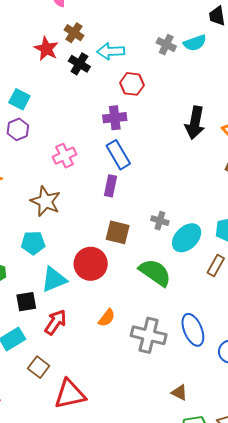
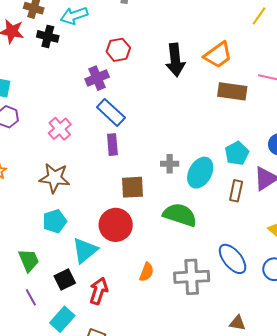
red hexagon: (132, 84) -> (118, 50), moved

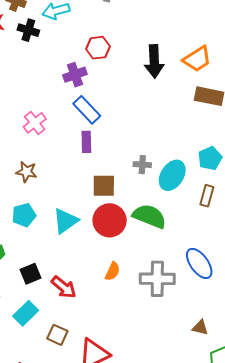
brown star: (55, 178) -> (26, 172), size x0.7
red circle: (116, 225) -> (110, 220), moved
cyan triangle: (85, 250) -> (65, 221), moved
red arrow: (99, 291) -> (64, 287), turned 108

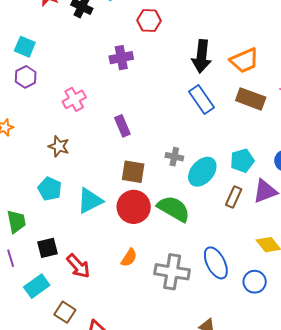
red hexagon: (98, 48) -> (149, 20), moved
blue rectangle: (87, 110) -> (201, 99), moved
purple rectangle: (86, 142) -> (122, 126), turned -30
cyan pentagon: (24, 215) -> (50, 189), turned 30

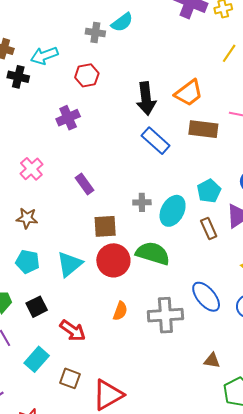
brown rectangle: (234, 197) -> (209, 228), turned -35
black square: (47, 248) -> (37, 307), moved

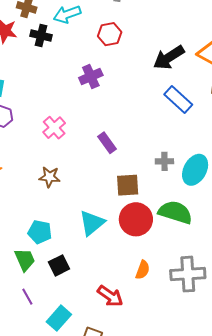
black arrow: (146, 99) -> (169, 57), turned 64
cyan pentagon: (28, 262) -> (40, 232), moved
red arrow: (73, 331) -> (110, 296), moved

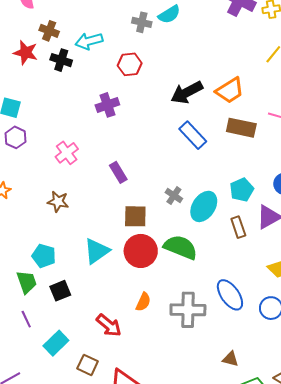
gray cross: (164, 161) -> (174, 196), turned 30

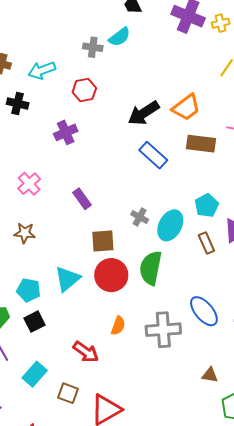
black cross: (61, 60) -> (18, 104), moved
green semicircle: (181, 247) -> (151, 268), turned -96
cyan pentagon: (44, 256) -> (29, 290), moved

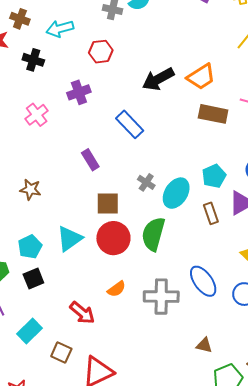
blue rectangle: (153, 155) -> (130, 124), moved
pink cross: (29, 184) -> (37, 115), moved
cyan pentagon: (29, 290) -> (30, 247), turned 30
orange semicircle: (118, 326) -> (116, 289), turned 30

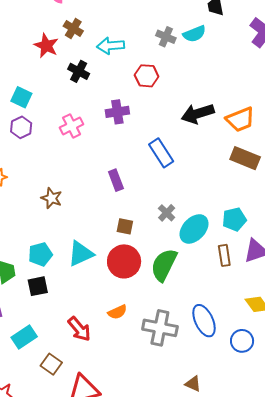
brown square: (108, 203) -> (125, 226), size x0.7

